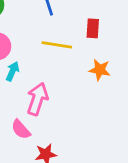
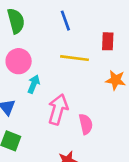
pink semicircle: (21, 129) -> (86, 124), moved, turned -150

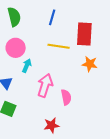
blue line: (65, 21) -> (52, 17), turned 35
red rectangle: (108, 41) -> (84, 34), size x1.6

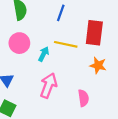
cyan arrow: (27, 66) -> (44, 54), moved
pink semicircle: (66, 97) -> (83, 98), moved

